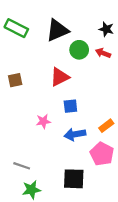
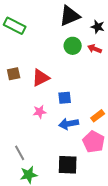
black triangle: (57, 30) -> (70, 16), moved
red triangle: (60, 77) -> (41, 78), moved
gray line: (22, 166) -> (20, 153), turned 42

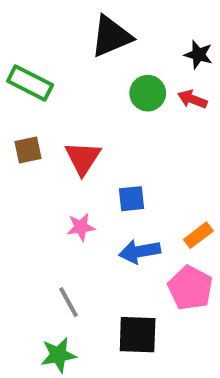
black triangle: (70, 16) -> (111, 36), moved
green rectangle: (15, 26) -> (30, 83), moved
red triangle: (41, 78) -> (83, 158), turned -30
gray line: (20, 153) -> (69, 302), moved

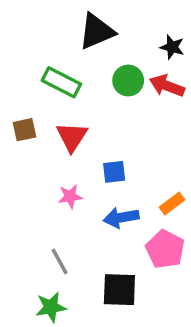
green rectangle: (30, 83) -> (61, 82), moved
red arrow: (192, 99) -> (167, 86), size x1.4

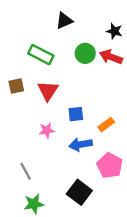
black triangle: (97, 31) -> (64, 21), size x0.7
orange rectangle: (172, 204) -> (106, 125), moved
gray line: (60, 262) -> (26, 171), moved
black square: (119, 290) -> (79, 192), turned 35

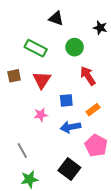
black triangle: (64, 21) -> (56, 18), turned 42
red arrow: (111, 57) -> (88, 76), moved, turned 36

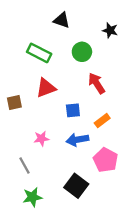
brown square: (14, 76) -> (14, 102), moved
red triangle: (42, 80) -> (46, 88), turned 36
pink star: (41, 115) -> (41, 139), moved

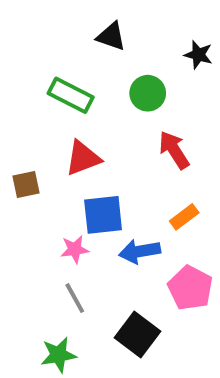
blue square: (73, 110) -> (103, 215), moved, size x1.5
gray line: (24, 166) -> (75, 298), moved

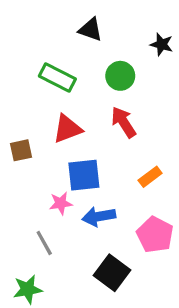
red arrow: (174, 150) -> (124, 122), moved
blue arrow: (140, 251) -> (99, 216), moved
gray line: (75, 298) -> (44, 243), moved
green star: (58, 355) -> (28, 289), moved

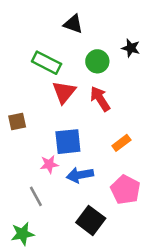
black star: (162, 44) -> (131, 48), moved
red triangle: (67, 129) -> (64, 92), moved, turned -30

